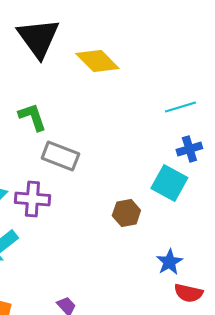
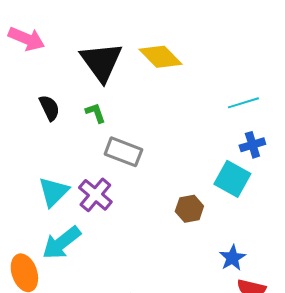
black triangle: (38, 38) -> (101, 62), moved
green L-shape: (32, 117) -> (95, 113), size x0.7
purple cross: (32, 199) -> (95, 195), turned 36

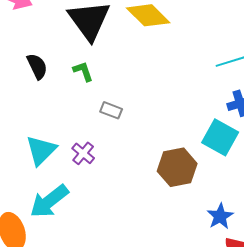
gray rectangle: (123, 152) -> (111, 110), size x0.6
purple cross: (95, 195) -> (83, 153), size x0.7
brown hexagon: (189, 209) -> (177, 167), size x1.4

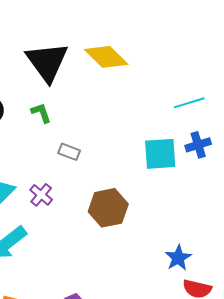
cyan square: (220, 137) -> (160, 154), moved, turned -33
brown hexagon: (177, 167) -> (108, 208), moved

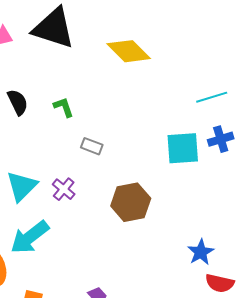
black triangle: (47, 62) -> (54, 28), moved, turned -36

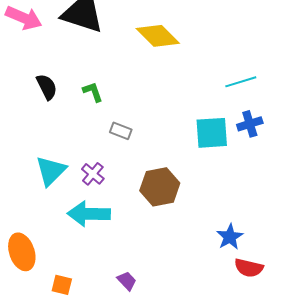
cyan arrow: (30, 237) -> (89, 214), moved, turned 39

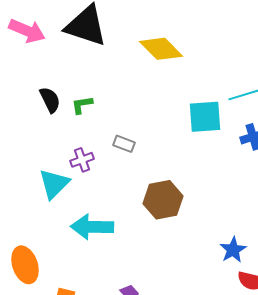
green L-shape: (93, 92) -> (82, 105), moved, turned -80
cyan square: (212, 133) -> (205, 117), moved
purple cross: (93, 174) -> (82, 160), moved, turned 30

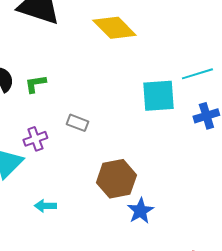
cyan arrow: (92, 227) -> (45, 206), size x0.5
blue star: (233, 250) -> (140, 211), moved

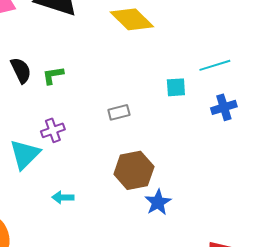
cyan square: (158, 96) -> (176, 87), size x0.6
gray rectangle: (77, 123) -> (119, 112), moved, turned -35

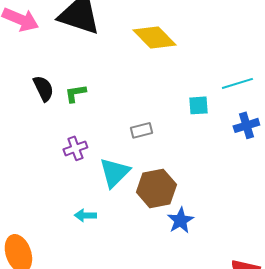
cyan triangle: (25, 154) -> (114, 172), moved

